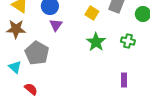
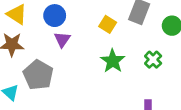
green cross: (128, 41) -> (153, 60), turned 32

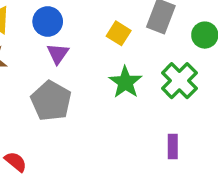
green cross: (153, 60) -> (179, 81), size x1.5
gray pentagon: (38, 75) -> (51, 101), moved

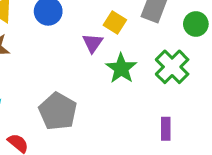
purple triangle: (58, 54) -> (93, 43), moved
gray pentagon: (51, 101) -> (58, 111), moved

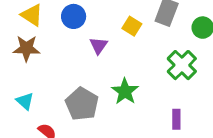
purple triangle: (93, 43) -> (99, 46), moved
green star: (121, 68) -> (125, 91), moved

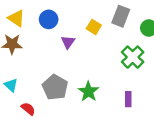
green star: (125, 91) -> (88, 92), moved

